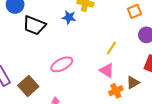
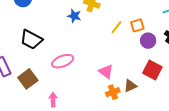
orange square: (135, 11) -> (137, 25), moved
black trapezoid: (34, 25) -> (31, 40), moved
yellow line: (111, 48) -> (116, 27), moved

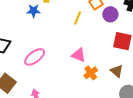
yellow line: (116, 27) -> (78, 18), moved
brown triangle: (130, 86) -> (117, 71), moved, turned -40

